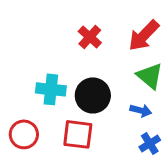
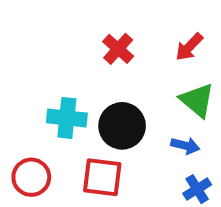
red arrow: (144, 36) -> (189, 47), size x0.7

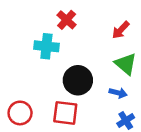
red cross: (118, 49) -> (67, 20), moved
cyan cross: (67, 118) -> (46, 46), moved

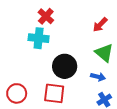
red cross: (67, 20) -> (46, 16), moved

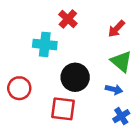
red cross: (46, 16) -> (68, 19), moved
red circle: (17, 93) -> (19, 88), moved

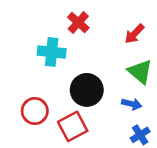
red circle: (19, 88) -> (35, 111), moved
red square: (63, 109) -> (73, 126), turned -35

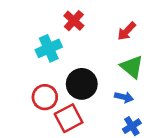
cyan cross: (52, 52) -> (49, 48), turned -30
red circle: (35, 111) -> (45, 97), moved

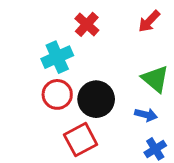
red arrow: (127, 31) -> (149, 21), moved
red circle: (45, 97) -> (57, 94), moved

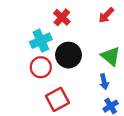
black circle: (96, 99) -> (69, 55), moved
blue arrow: (146, 115) -> (104, 82), turned 64

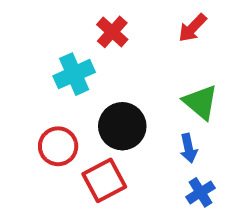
black circle: (69, 55) -> (122, 126), moved
red circle: (41, 67) -> (58, 146), moved

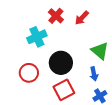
red arrow: (192, 28) -> (82, 18), moved
red square: (104, 180) -> (64, 90), moved

